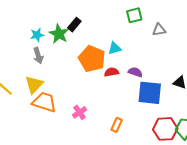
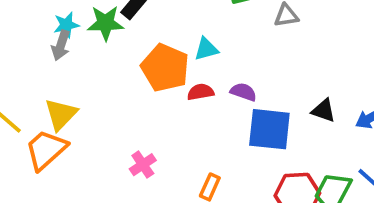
green star: (59, 34) -> (106, 23), turned -30
gray arrow: (38, 56) -> (61, 45), moved, turned 35
orange trapezoid: (44, 102) -> (46, 150), moved, turned -60

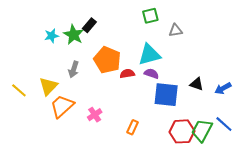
green star: (106, 23) -> (74, 35), turned 30
gray arrow: (61, 45) -> (74, 69), moved
cyan triangle: (206, 49) -> (149, 55), moved, size x1.6
orange trapezoid: (46, 150) -> (62, 106), moved

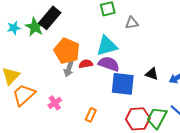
black rectangle: (89, 25) -> (50, 18), size x1.6
gray arrow: (74, 69) -> (69, 69), moved
purple semicircle: (151, 74) -> (109, 64), size x1.5

